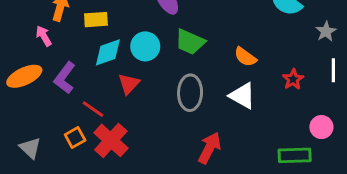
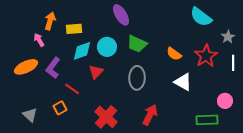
red star: (293, 79) -> (206, 56), moved, size x1.6
white triangle: (242, 96) -> (183, 82), moved
red cross: (111, 140) -> (106, 117), moved

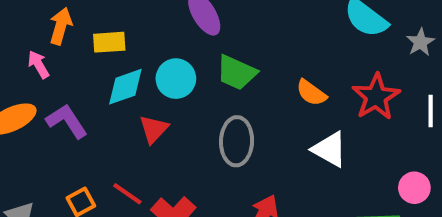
gray star: (228, 37) -> (420, 42), moved
purple L-shape: (53, 68) -> (67, 121), turned 110
red line: (72, 89) -> (127, 194), moved

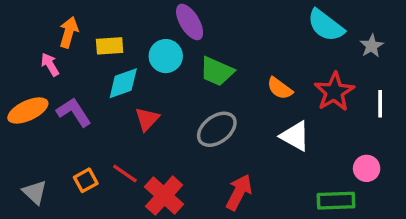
cyan circle: (176, 79) -> (166, 56), moved
gray ellipse: (237, 141) -> (217, 129), turned 51

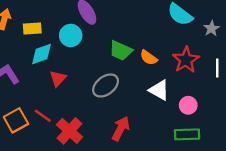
green trapezoid: (217, 71) -> (121, 51), moved
pink circle: (367, 168) -> (188, 105), moved
orange square: (86, 180) -> (16, 120), size x1.5

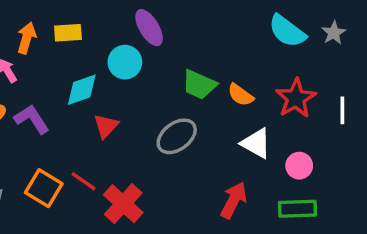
yellow rectangle: (32, 28) -> (68, 33), moved
gray star: (211, 28) -> (334, 33), moved
orange square: (16, 120) -> (44, 188), turned -30
red arrow: (121, 129) -> (234, 200), moved

